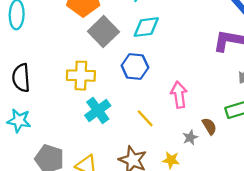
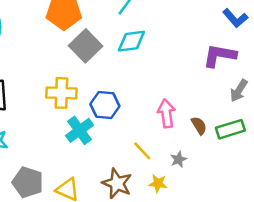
blue hexagon: (135, 66) -> (105, 105), moved
yellow line: (145, 118) -> (142, 151), moved
brown semicircle: (209, 126) -> (199, 126), moved

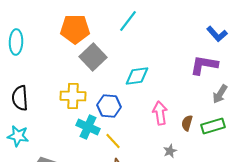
cyan diamond: (131, 41) -> (137, 76), moved
brown semicircle: (199, 126) -> (187, 123), turned -133
cyan cross: (80, 130) -> (88, 127), turned -30
yellow line: (142, 151) -> (113, 141), moved

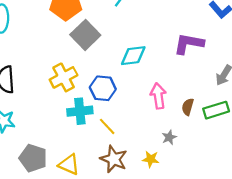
purple L-shape: (204, 65) -> (189, 44), moved
yellow cross: (73, 96) -> (64, 77), turned -30
cyan cross: (88, 127) -> (80, 111), turned -30

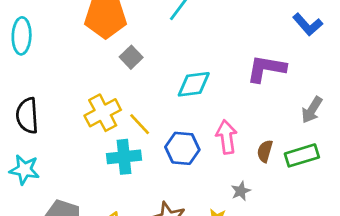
gray square: (85, 35) -> (131, 57), size x0.6
blue hexagon: (103, 88) -> (182, 148), moved
yellow line: (107, 126) -> (140, 124), moved

